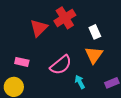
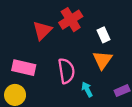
pink rectangle: (22, 62) -> (24, 68), size x1.5
pink semicircle: (61, 65) -> (66, 71), turned -60

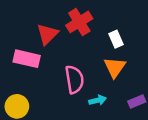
pink rectangle: (24, 68) -> (27, 59), moved
cyan arrow: (87, 89) -> (98, 100), turned 104

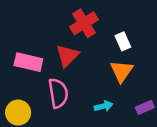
red triangle: (47, 34) -> (67, 56), moved
pink semicircle: (74, 79) -> (58, 93), moved

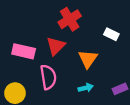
white rectangle: (123, 41) -> (111, 34), moved, turned -40
orange triangle: (122, 71) -> (88, 59), moved

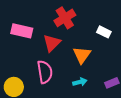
pink rectangle: (24, 51) -> (22, 31), moved

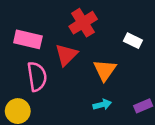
pink semicircle: (45, 72) -> (37, 76), moved

